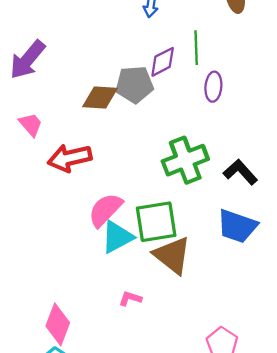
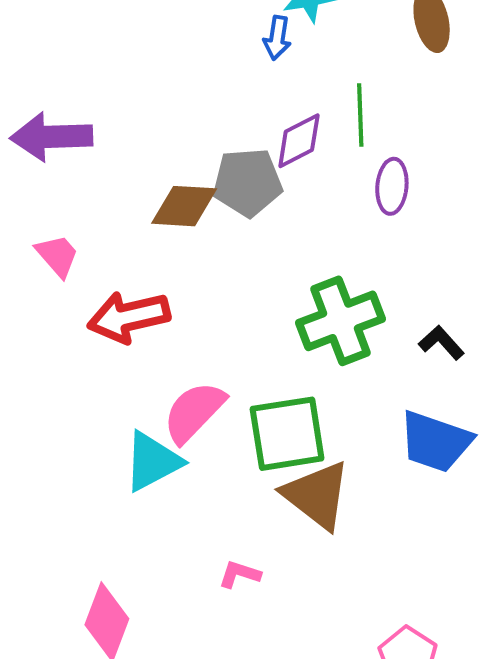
purple arrow: (27, 60) -> (51, 137), turned 48
black L-shape: (240, 172) -> (441, 343), size x0.7
cyan triangle: (117, 237) -> (152, 461), moved

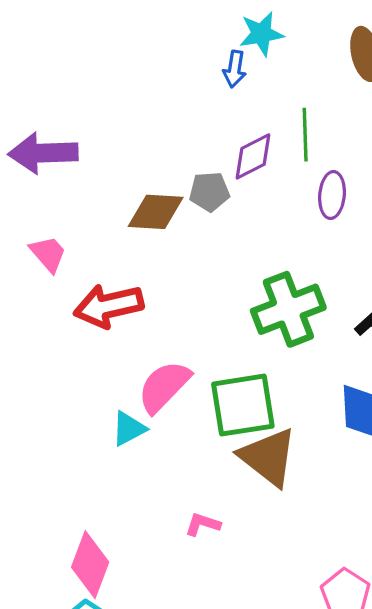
gray pentagon: (247, 182) -> (209, 192), size x0.7
cyan triangle: (152, 461) -> (129, 429), size x0.7

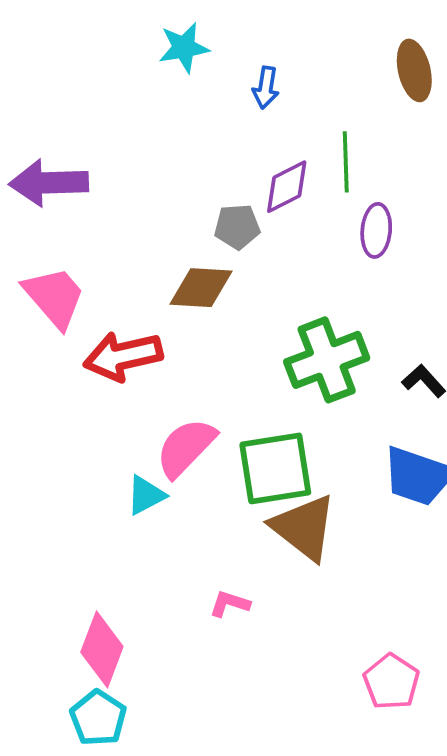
cyan star: (261, 34) -> (184, 48), moved
brown diamond: (156, 212) -> (201, 288), moved
pink trapezoid: (48, 254) -> (54, 297), size x1.5

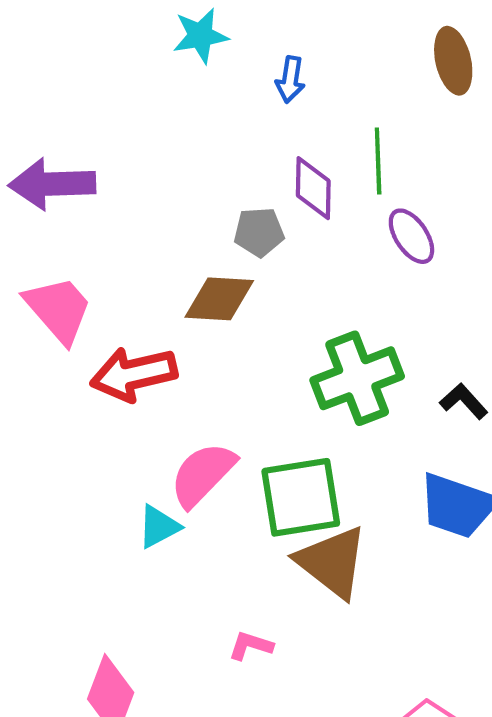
purple diamond: (287, 187) -> (313, 188), turned -62
purple ellipse: (376, 230) -> (411, 236), turned -39

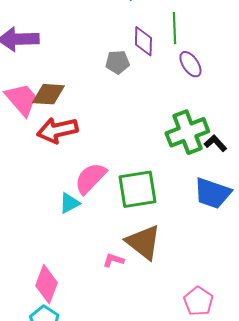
brown diamond: (219, 299) -> (48, 94), moved
green cross: (357, 378) -> (187, 132), moved
brown triangle: (332, 562) -> (143, 242), moved

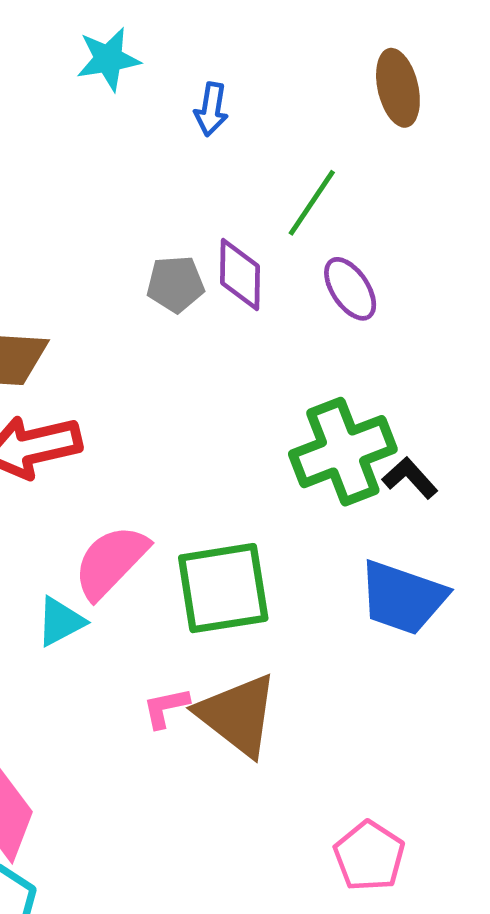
green line: (174, 28) -> (312, 203), turned 36
purple diamond: (143, 41) -> (240, 274), moved
pink L-shape: (113, 260) -> (166, 708), moved, turned -30

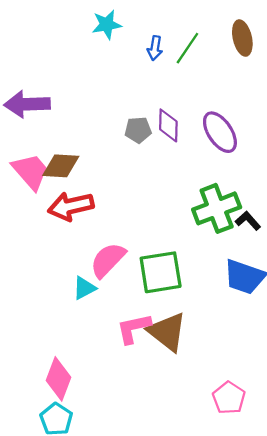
green line: (312, 203) -> (187, 48), moved
purple ellipse: (350, 289) -> (220, 132), size x1.4
pink L-shape: (166, 708) -> (134, 328), size x1.6

